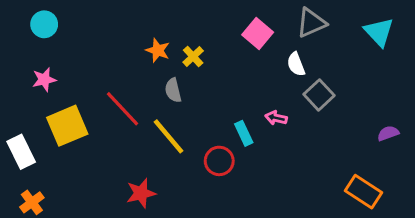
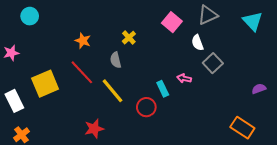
orange star: (158, 50) -> (83, 41), moved
pink star: (44, 80) -> (11, 53), moved

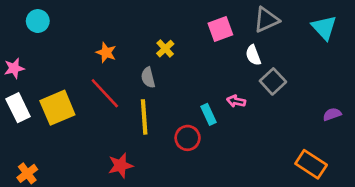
pink square: (172, 22) -> (220, 29), turned 30
yellow line: (113, 91) -> (144, 117), turned 36
white rectangle: (14, 101) -> (18, 108), moved

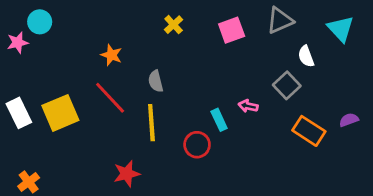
yellow cross: (165, 49) -> (174, 25), moved
white semicircle: (253, 55) -> (306, 56), moved
pink star: (14, 68) -> (18, 43), moved
orange rectangle: (311, 164) -> (309, 131), moved

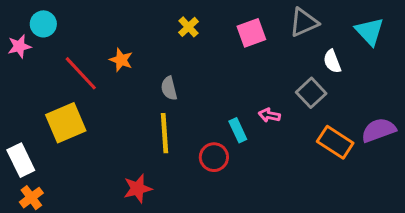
red line: (110, 98) -> (81, 73), moved
white rectangle: (19, 113) -> (21, 160), moved
purple semicircle: (349, 120) -> (379, 130), size x1.6

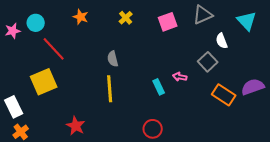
cyan circle: (43, 24) -> (36, 23), moved
orange star: (121, 60) -> (81, 17), moved
red circle: (214, 157) -> (153, 129), moved
red star: (138, 189) -> (76, 126), moved, turned -30

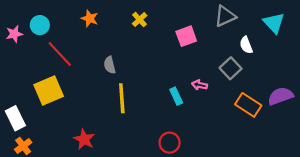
pink square: (168, 22) -> (186, 36), moved
gray semicircle: (113, 59) -> (110, 65), moved

